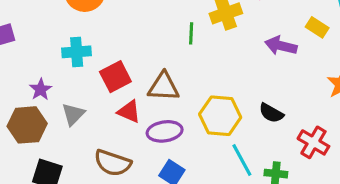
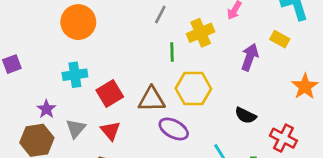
purple arrow: (281, 46) -> (250, 57), turned 100
red triangle: (129, 111) -> (110, 131), moved, turned 30
yellow hexagon: (220, 116) -> (193, 89), moved
purple ellipse: (165, 131) -> (174, 129), moved, turned 40

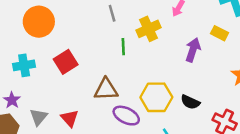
gray line: (160, 14) -> (112, 13), turned -42
cyan cross: (75, 75) -> (24, 65), moved
yellow hexagon: (193, 89) -> (156, 97), moved
red square: (110, 94) -> (66, 62), moved

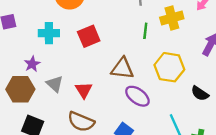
yellow hexagon: (156, 97) -> (169, 67), moved
gray triangle: (39, 117) -> (55, 84), turned -36

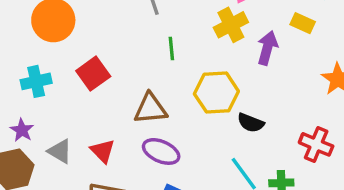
yellow cross: (172, 18) -> (231, 25), moved
black semicircle: (200, 93) -> (251, 123), moved
purple ellipse: (137, 96) -> (161, 151), moved

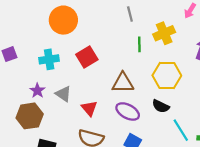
yellow cross: (231, 25) -> (164, 33), moved
black semicircle: (251, 123) -> (161, 106), moved
gray triangle: (60, 151) -> (63, 94), moved

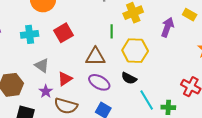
green line: (139, 44) -> (112, 31), moved
purple star: (37, 91) -> (46, 91), moved
red triangle: (89, 108) -> (65, 79), turned 35

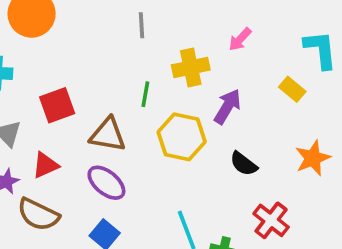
purple arrow: (167, 27) -> (227, 107), moved
red square: (64, 33) -> (57, 105), moved
black semicircle: (129, 78) -> (244, 164), moved

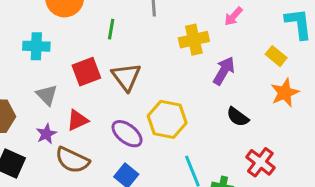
green line: (145, 94) -> (111, 29), moved
brown triangle: (108, 135) -> (126, 77), moved, turned 44
yellow hexagon: (182, 137) -> (167, 119), moved
orange star: (313, 158) -> (285, 93), moved

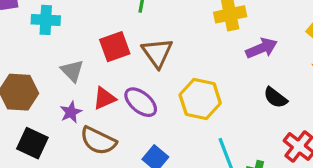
cyan cross: (36, 46) -> (46, 20), moved
purple arrow: (224, 71) -> (262, 48), turned 36
purple ellipse: (127, 134) -> (141, 102), moved

